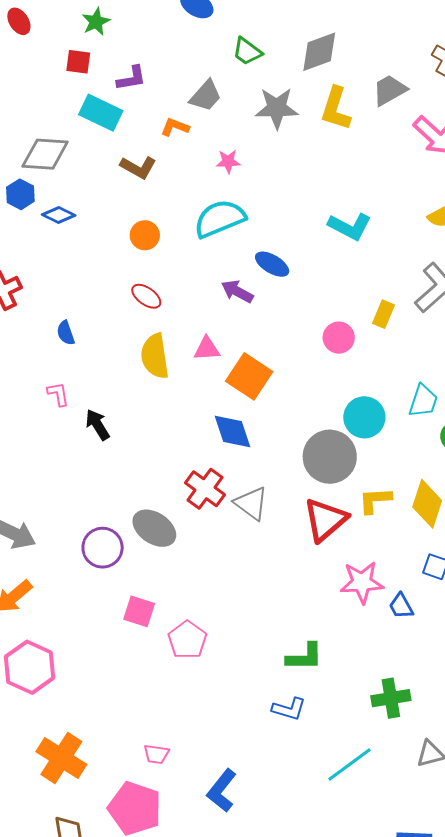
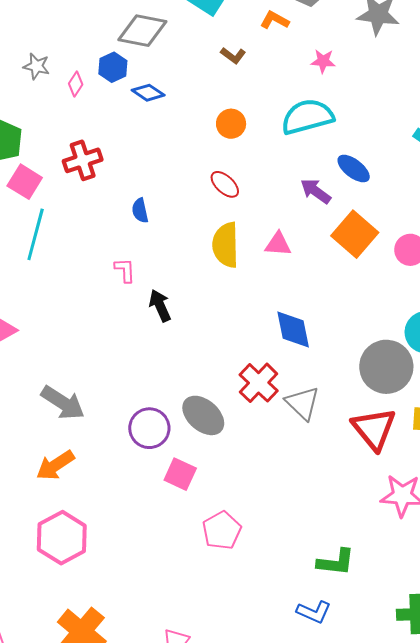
brown L-shape: (138, 167) -> (233, 55), size x0.7
orange square: (249, 376) -> (355, 234), moved
red triangle: (325, 520) -> (374, 429), turned -36
pink square: (139, 611) -> (180, 474), moved

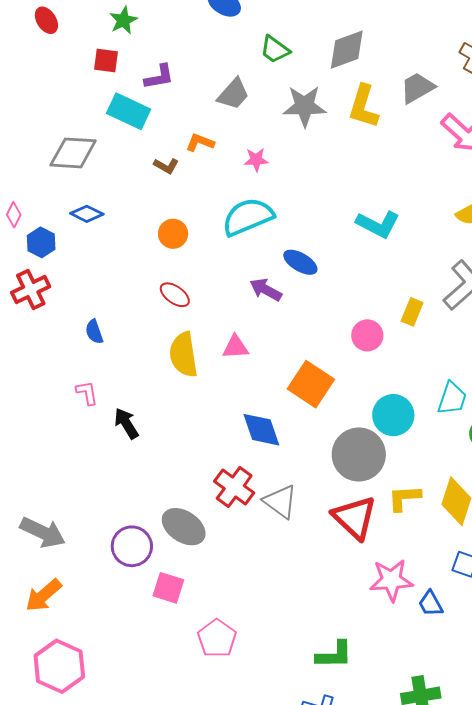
orange L-shape: (275, 20) -> (200, 142), moved
blue hexagon: (113, 67) -> (41, 242), moved
orange square: (355, 234) -> (311, 384), moved

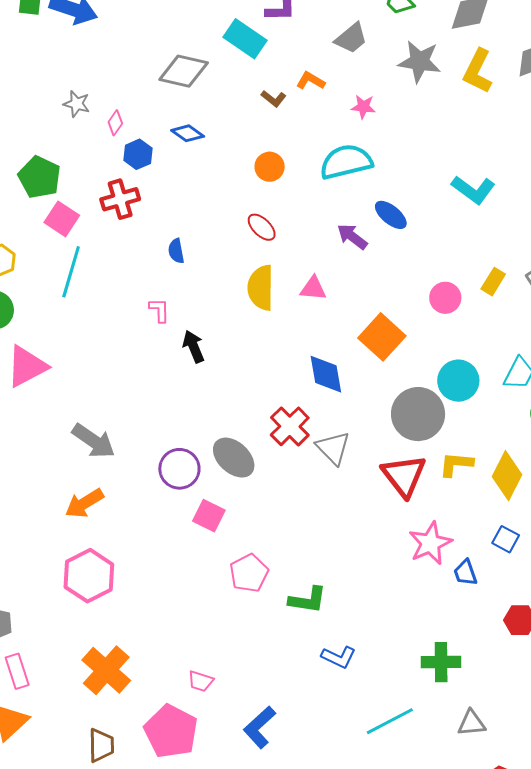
pink star: (391, 580) -> (430, 543), turned -30
green L-shape: (334, 655) -> (308, 600), moved

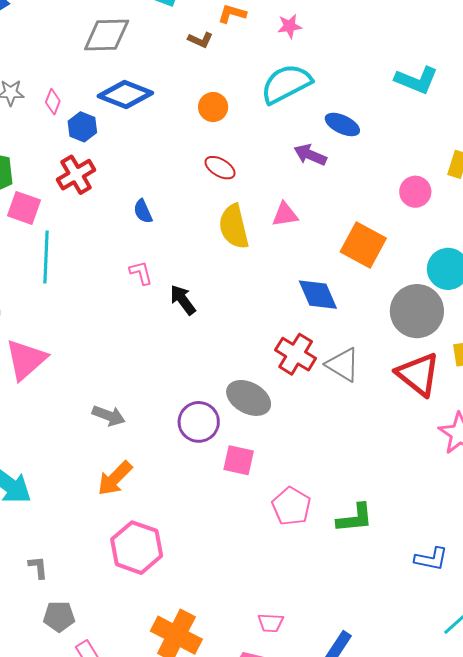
blue diamond: (188, 133) -> (125, 95), size x1.6
gray arrow: (94, 441) -> (109, 416), size x0.7
blue L-shape: (339, 657) -> (431, 559), moved

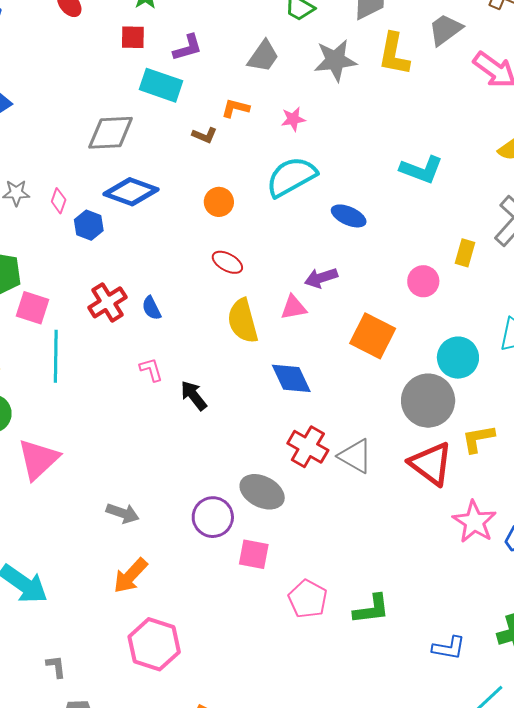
purple arrow: (310, 155) -> (321, 278), moved, turned -40
red cross: (76, 175) -> (107, 302), moved
blue diamond: (318, 295) -> (291, 378), moved

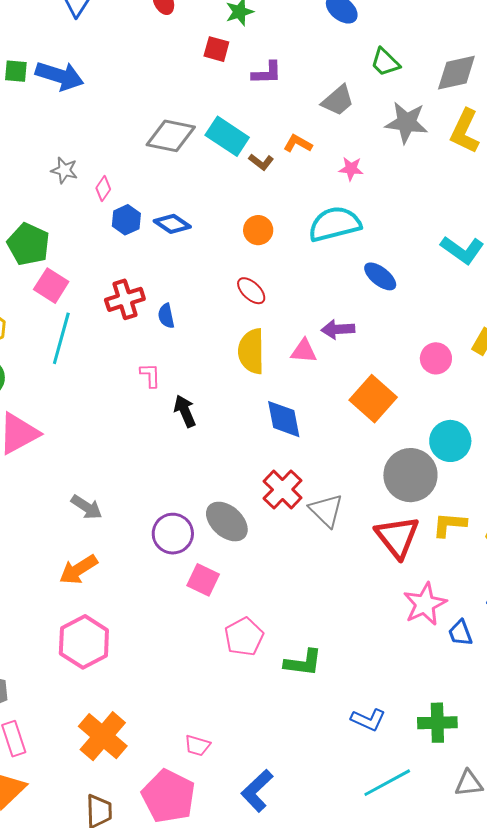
cyan rectangle: (161, 85) -> (227, 136), moved
blue diamond: (131, 192) -> (172, 224), moved, size x0.7

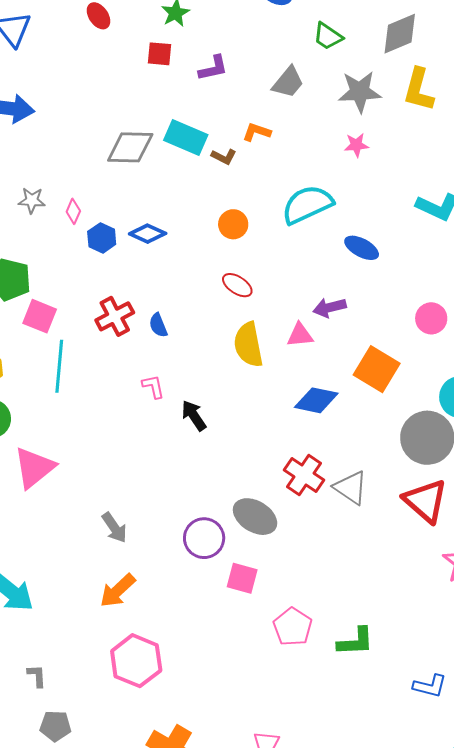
pink star: (351, 169) -> (356, 145), moved
blue diamond: (284, 419) -> (316, 400), moved, turned -57
gray arrow: (87, 507) -> (114, 528), turned 32

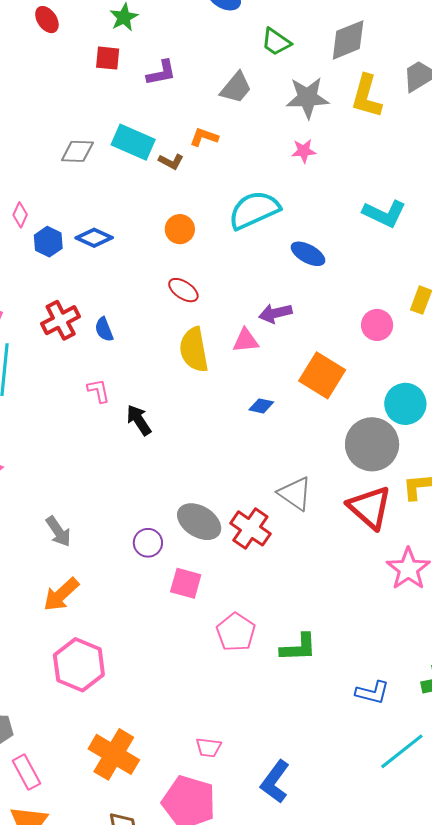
gray diamond: (130, 147) -> (77, 151), size x0.7
blue diamond: (316, 400) -> (261, 406), size x0.6
red cross: (304, 475) -> (250, 528), moved
purple circle: (204, 538) -> (148, 543), size x0.7

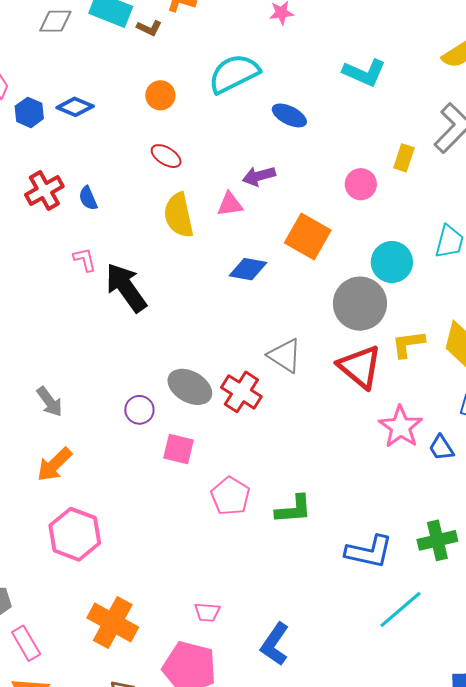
blue diamond: (261, 406) -> (248, 269), size x1.5
black arrow: (139, 420) -> (126, 288), size x1.6
blue L-shape: (372, 692) -> (369, 552), size x1.4

